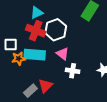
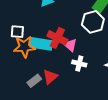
white hexagon: (56, 30) -> (93, 22), moved
red cross: (36, 31) -> (57, 38), moved
orange star: (19, 59) -> (24, 47), size x1.5

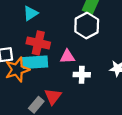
red cross: (57, 38) -> (38, 43), moved
pink triangle: (70, 45) -> (67, 57), turned -32

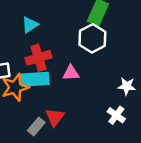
red cross: (38, 43) -> (39, 58), turned -30
white cross: (82, 75) -> (116, 115), moved, turned 35

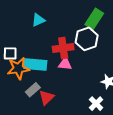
red cross: (39, 58) -> (63, 48), moved
gray rectangle: (36, 126) -> (33, 90), moved

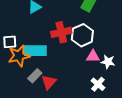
white hexagon: (87, 39) -> (82, 35), moved
pink triangle: (65, 64) -> (93, 56), moved

